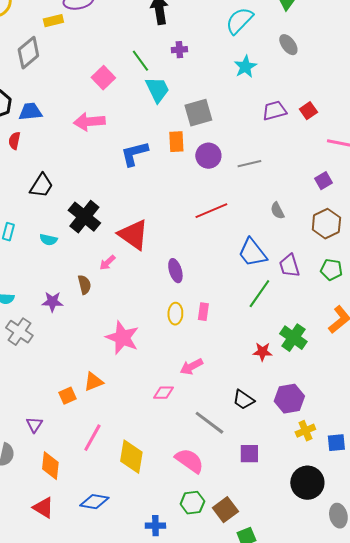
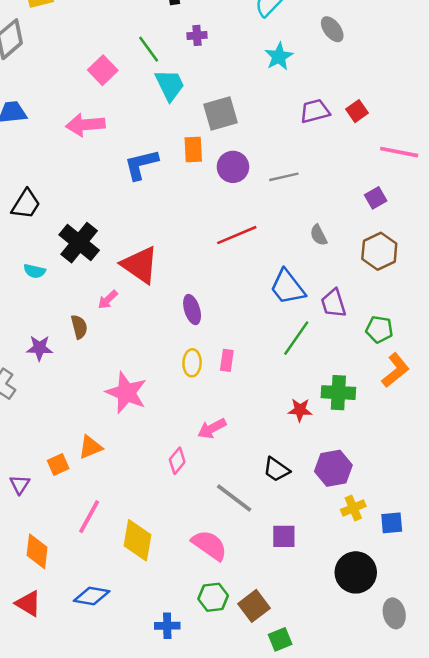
green pentagon: (331, 270) -> (379, 329), moved
green cross: (293, 338) -> (338, 393), turned -32
pink diamond: (163, 393) -> (177, 461), turned -50
purple triangle: (34, 425) -> (20, 484), moved

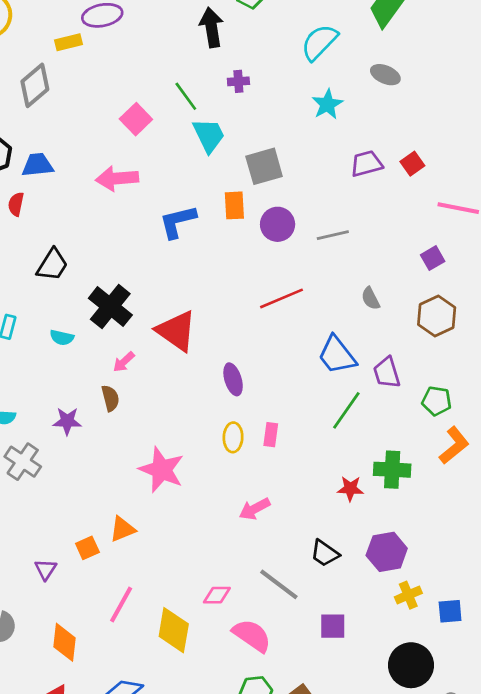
gray ellipse: (332, 29) -> (385, 75), turned -30
pink arrow: (108, 300) -> (124, 362), moved
pink diamond: (177, 461) -> (217, 595), moved, turned 50

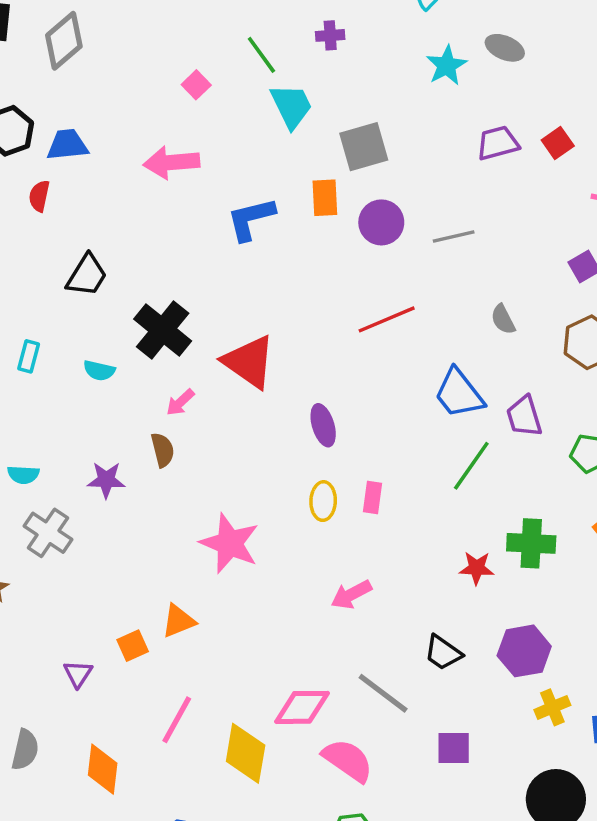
gray ellipse: (385, 75) -> (505, 48), moved
pink square: (136, 119) -> (196, 85), size x0.7
pink diamond: (217, 595) -> (302, 707), size x1.5

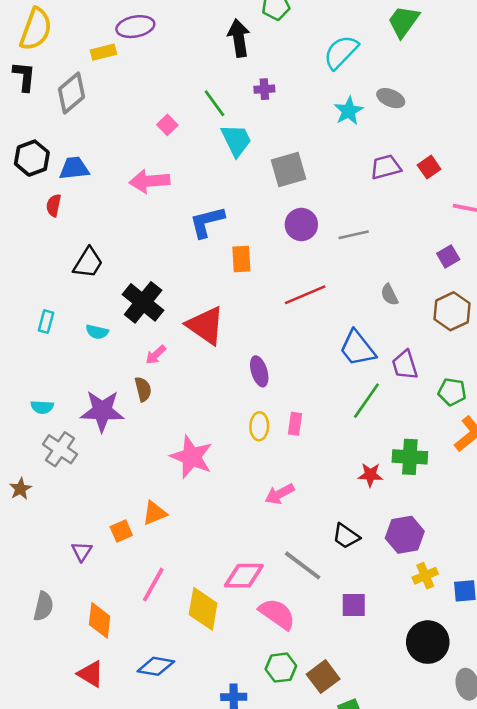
orange rectangle: (325, 198) -> (241, 259), moved
purple star: (106, 480) -> (102, 411), size x1.6

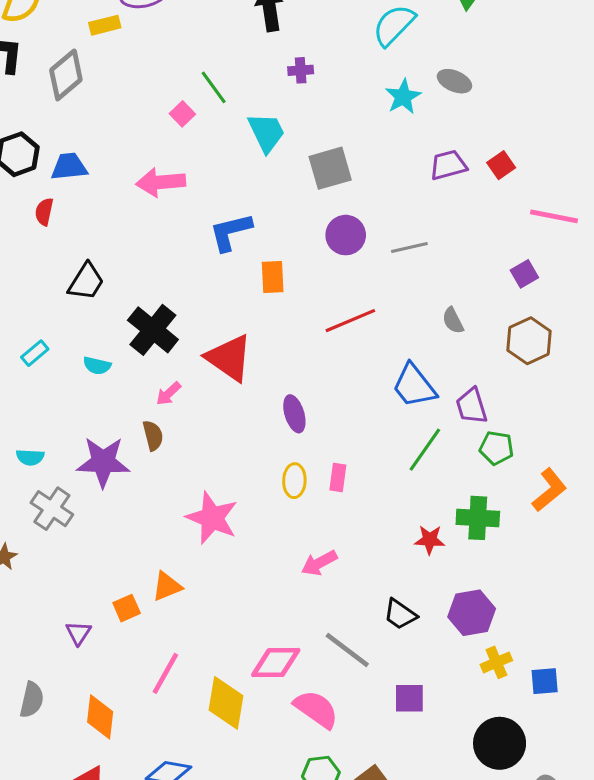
green line: (215, 103) -> (214, 87), moved
cyan rectangle: (46, 322) -> (35, 353), turned 35
green pentagon: (452, 392) -> (496, 448), moved

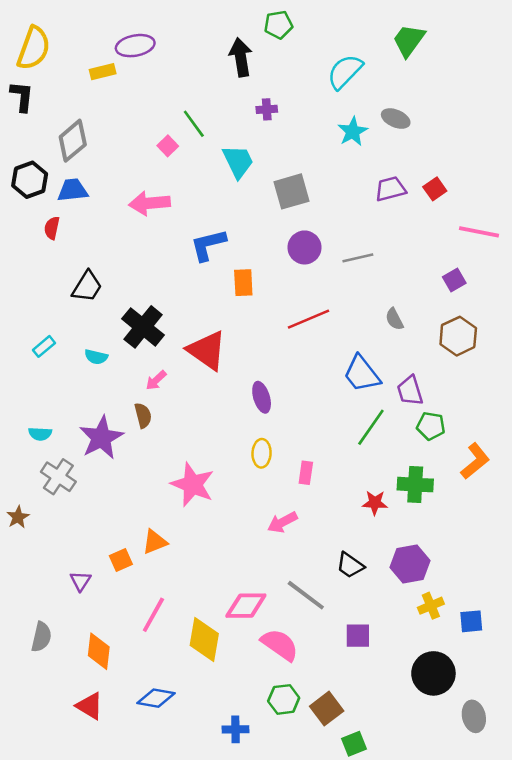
gray diamond: (66, 75) -> (73, 141), moved
purple star: (103, 462) -> (101, 438), turned -30
pink rectangle: (338, 478) -> (306, 473), moved

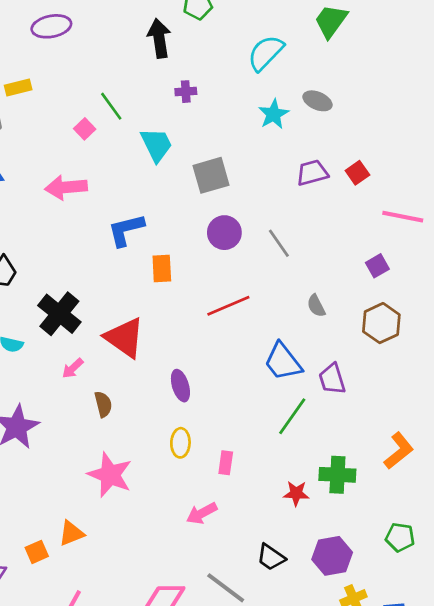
yellow rectangle: (103, 72) -> (18, 88), moved
gray line: (358, 258) -> (279, 243), turned 68
brown semicircle: (143, 415) -> (103, 404), moved
green pentagon: (431, 426) -> (400, 537), moved

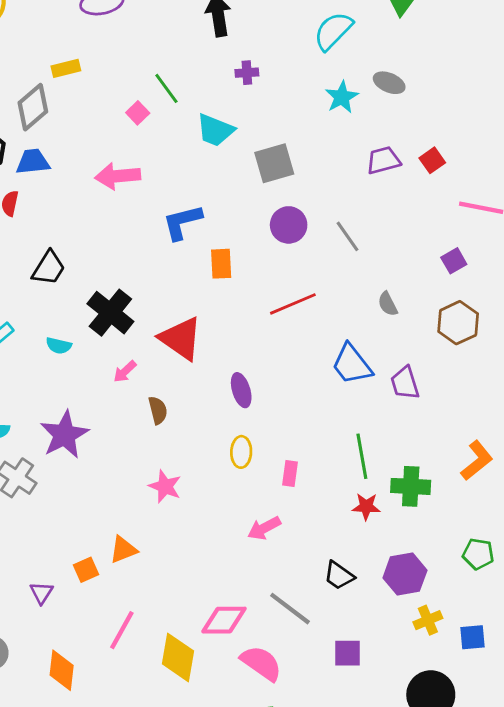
cyan trapezoid: (156, 145) -> (215, 130), turned 138
green line: (292, 416) -> (362, 456), moved, turned -45
pink star: (110, 475) -> (165, 486), size x0.7

